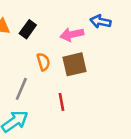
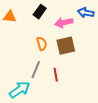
black rectangle: (28, 29) -> (40, 12), moved
gray line: (21, 89) -> (36, 70), moved

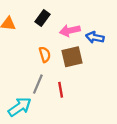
blue arrow: (86, 13) -> (95, 37), moved

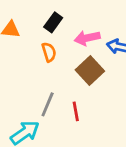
orange semicircle: (45, 54) -> (49, 52), moved
brown square: (72, 57) -> (90, 70), turned -30

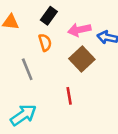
gray line: (48, 104) -> (27, 69), moved, turned -45

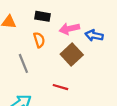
black rectangle: (49, 16) -> (42, 16), turned 64
red line: (69, 96) -> (60, 87), turned -64

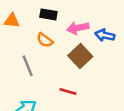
orange semicircle: (39, 40) -> (45, 40), turned 144

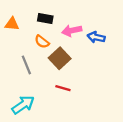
brown square: (80, 56) -> (60, 58), moved

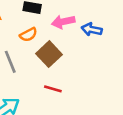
orange semicircle: (42, 42) -> (28, 35), turned -64

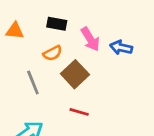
pink arrow: (63, 22) -> (90, 39), turned -110

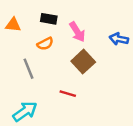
blue arrow: (121, 48) -> (119, 39), moved
brown square: (75, 74) -> (83, 62), moved

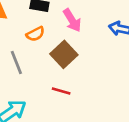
brown square: (83, 62) -> (64, 54), moved

